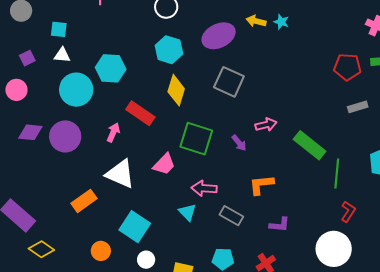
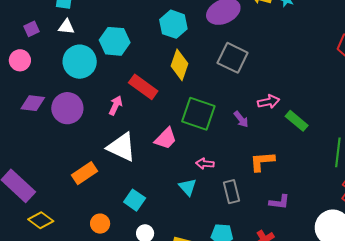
green rectangle: (310, 145) -> (297, 121), moved, size x0.7
pink arrow: (204, 188) -> (205, 164), size x0.7
gray rectangle: (231, 216) -> (231, 192), turned 45
cyan square: (135, 227) -> (135, 200), size x0.7

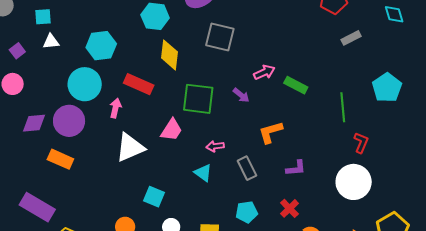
cyan circle: (80, 62) -> (85, 84), moved
white triangle: (122, 147) -> (130, 148), turned -36
orange rectangle: (84, 173) -> (60, 159), moved, turned 70

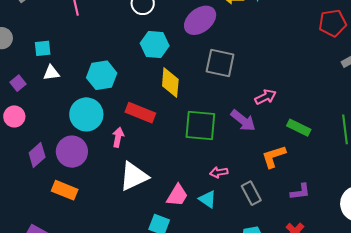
green rectangle: (296, 85) -> (299, 128), moved
purple arrow: (241, 95) -> (243, 121), size x1.5
purple diamond: (34, 123) -> (37, 155), turned -35
pink trapezoid: (171, 130) -> (177, 195), moved

